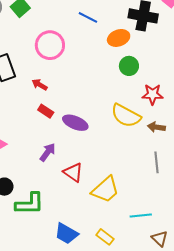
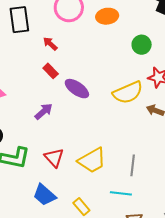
orange ellipse: (119, 38) -> (107, 16), moved
yellow semicircle: (126, 116) -> (128, 93), turned -64
gray line: (157, 162) -> (133, 165), moved
red triangle: (73, 172) -> (54, 158), moved

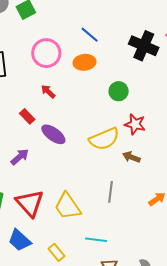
red arrow: (50, 44) -> (48, 92), moved
red triangle: (54, 158) -> (30, 203), size x1.4
yellow trapezoid: (92, 160) -> (68, 206), turned 84
gray line: (133, 165) -> (110, 192), moved

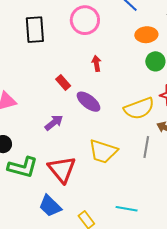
orange ellipse: (85, 62) -> (146, 35), moved
red arrow: (48, 92) -> (96, 63), moved, turned 35
gray line: (110, 192) -> (146, 147), moved
yellow trapezoid: (68, 206) -> (103, 151), moved, turned -40

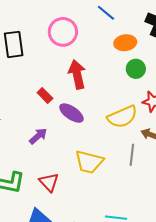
red arrow: (96, 63) -> (77, 74), size x1.8
red triangle: (62, 169) -> (49, 182), size x0.7

